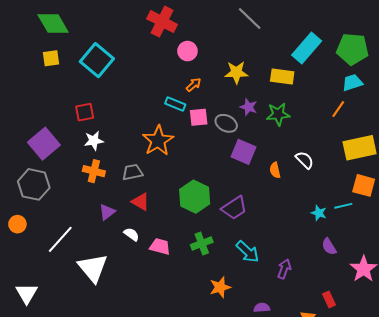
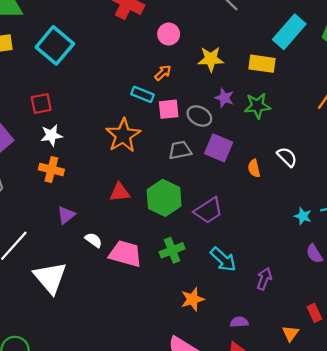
pink circle: (187, 51) -> (169, 34), moved
gray trapezoid: (133, 172) -> (180, 150), moved
red triangle: (141, 202) -> (120, 192), moved, turned -36
pink trapezoid: (160, 247) -> (125, 254), size x1.4

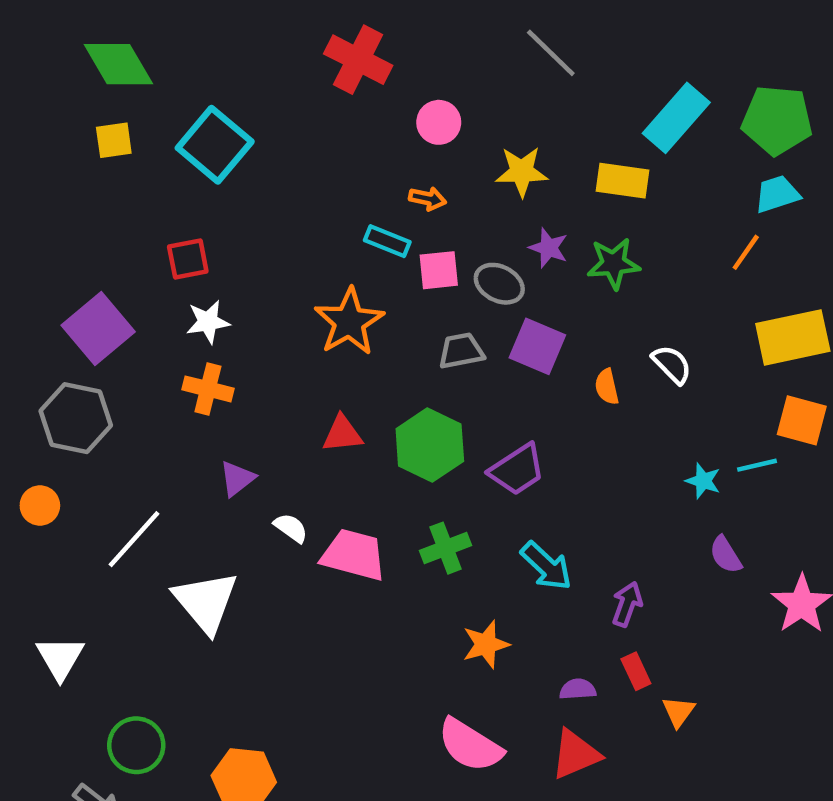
orange arrow: (163, 73) -> (428, 199), turned 54
red rectangle: (314, 313) -> (636, 671), moved

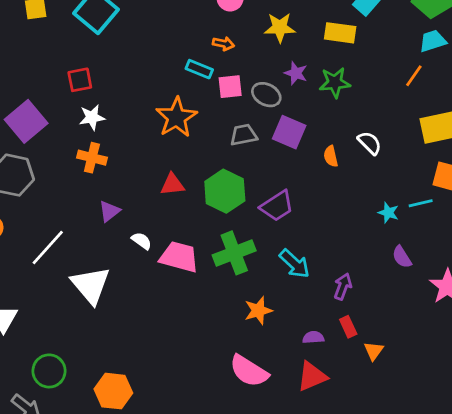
green cross: (445, 548) -> (234, 253), size x1.4

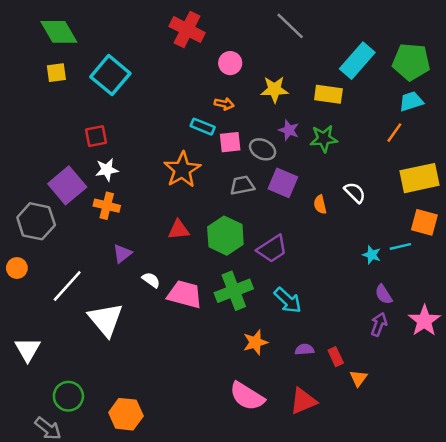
purple square: (26, 121) -> (67, 185), moved
purple arrow: (343, 286) -> (379, 324), moved
purple semicircle: (313, 337) -> (304, 349), moved

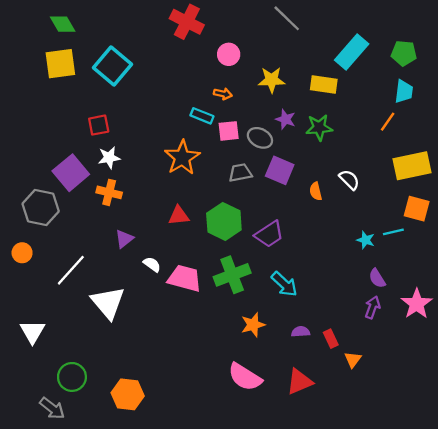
green diamond: (59, 32) -> (63, 24), size x0.7
green pentagon: (411, 62) -> (404, 53), size x0.7
yellow square: (56, 73) -> (60, 64), size x1.6
cyan trapezoid: (411, 101) -> (404, 91), turned 115

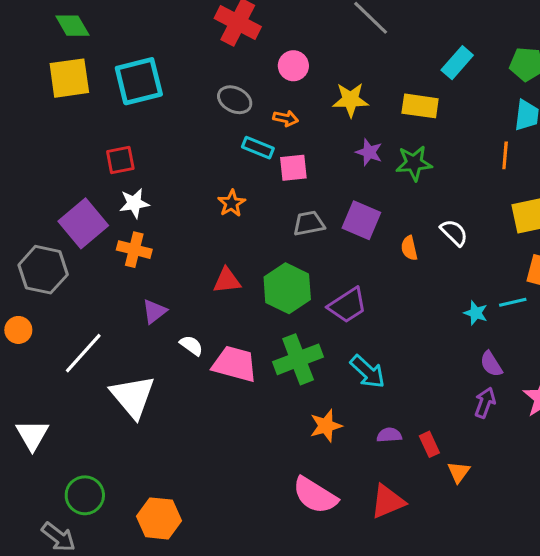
cyan rectangle: (352, 52) -> (457, 63), size x0.7
cyan square: (113, 66) -> (139, 81), turned 36
orange line: (388, 122) -> (505, 155), turned -30
gray ellipse: (260, 138) -> (235, 100), moved
orange star: (182, 158) -> (232, 203), size x0.6

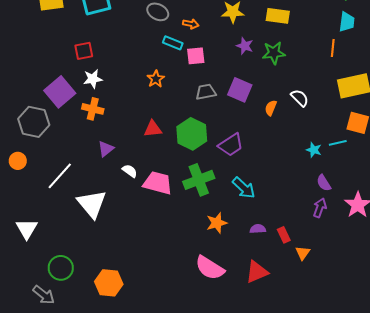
orange semicircle: (409, 248) -> (271, 108), turned 35

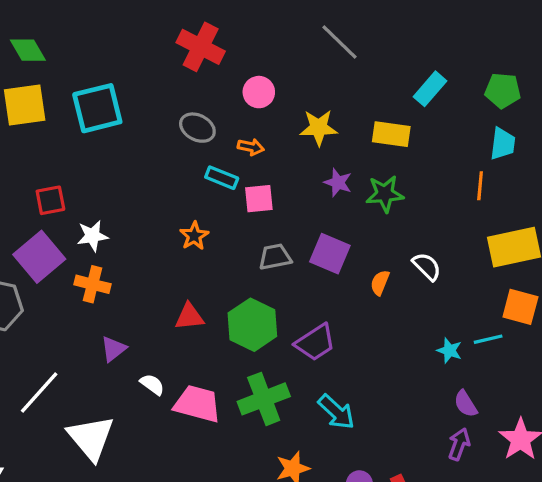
red square: (84, 51) -> (50, 200), moved

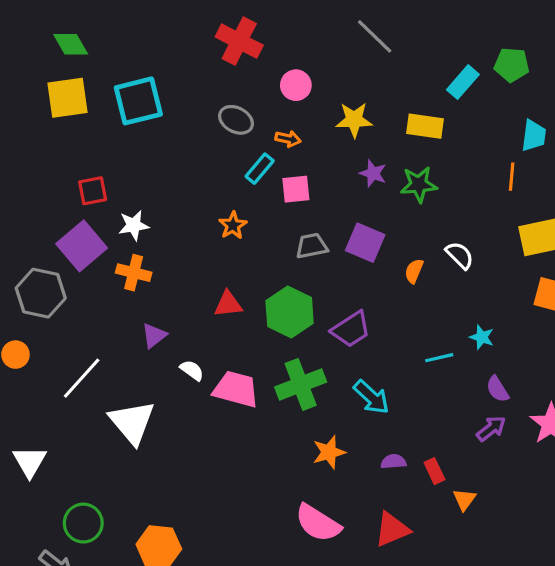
green pentagon: (503, 90) -> (512, 65), moved
cyan rectangle: (222, 178) -> (260, 169), turned -72
cyan line: (488, 339) -> (439, 358), moved
purple arrow: (459, 444) -> (491, 429), turned 32

